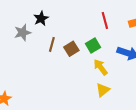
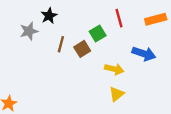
green square: (93, 46) -> (98, 34), moved
yellow arrow: (101, 67) -> (114, 69), turned 140

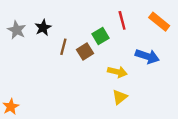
black star: (49, 16) -> (43, 28), moved
orange rectangle: (156, 19) -> (159, 22), turned 54
gray star: (29, 31) -> (17, 30), moved, turned -30

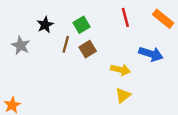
gray star: (17, 30) -> (21, 45), moved
green square: (101, 36) -> (82, 25), moved

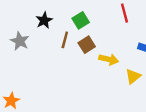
yellow arrow: (121, 70) -> (109, 59), moved
yellow triangle: (123, 95) -> (133, 76), moved

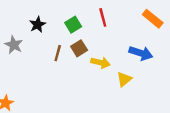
red line: (124, 13) -> (103, 17), moved
brown line: (65, 40) -> (58, 53), moved

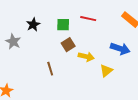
red line: (103, 17) -> (88, 19), turned -63
green square: (73, 25) -> (63, 25), turned 32
brown line: (58, 53) -> (50, 69), moved, turned -32

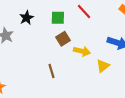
red line: (88, 19) -> (84, 11), turned 35
brown line: (50, 69) -> (52, 71), moved

